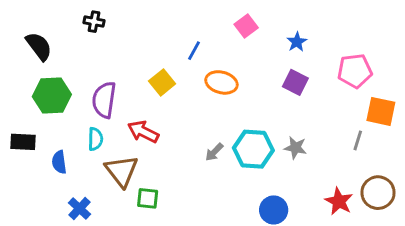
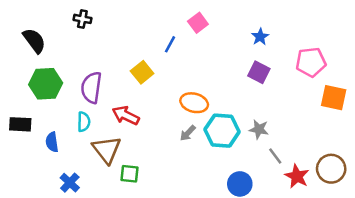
pink square: (246, 26) -> (198, 23), moved
orange ellipse: (221, 82) -> (194, 103), moved
gray line: (358, 140) -> (275, 156), moved, turned -54

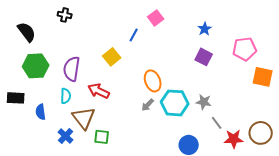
orange ellipse: (194, 103) -> (153, 81), turned 55
red star: (297, 176) -> (234, 139), turned -30
blue cross: (70, 183) -> (66, 136), moved

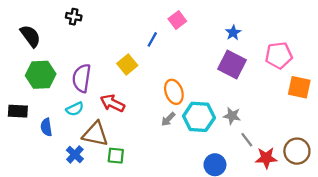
purple square: (204, 57) -> (232, 64), size x1.4
cyan semicircle: (66, 96) -> (75, 109), turned 63
brown triangle: (84, 118) -> (95, 134), turned -40

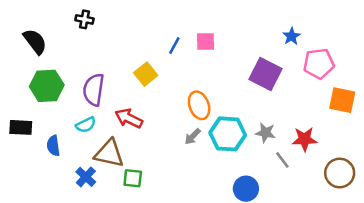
pink square: (177, 20) -> (206, 42), moved, turned 36
blue star: (233, 33) -> (291, 36), moved
red star: (266, 158) -> (304, 139), moved

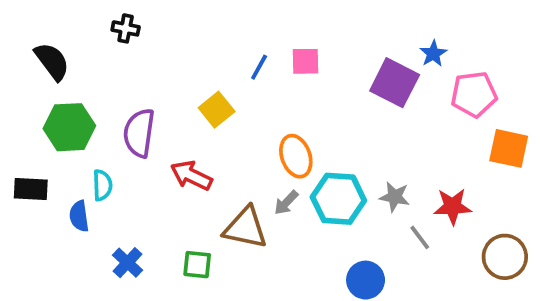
purple square: (265, 74) -> (395, 83), moved
cyan semicircle: (86, 125) -> (102, 185), moved, turned -66
brown triangle: (109, 153) -> (246, 228), moved

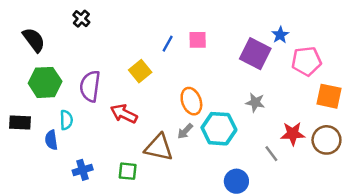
black cross: (126, 28) -> (81, 19), turned 30
gray star: (395, 197) -> (255, 102), moved
brown circle: (505, 257) -> (326, 140), moved
blue cross: (127, 263) -> (83, 170), turned 30

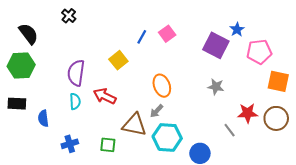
pink square: (198, 40) -> (167, 34), turned -35
green hexagon: (45, 82) -> (21, 65), moved
cyan semicircle: (66, 120) -> (75, 101), moved
cyan hexagon: (219, 129) -> (167, 137), moved

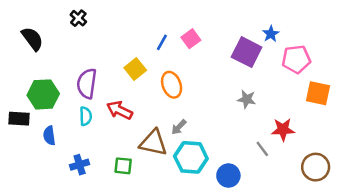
green hexagon: (21, 65) -> (43, 94), moved
orange ellipse: (162, 86) -> (172, 85), moved
brown circle: (276, 118) -> (316, 167), moved

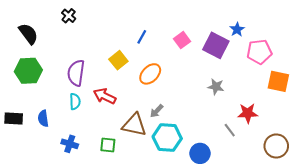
pink square: (191, 39) -> (182, 40), moved
orange ellipse: (172, 85) -> (150, 74), turned 65
green hexagon: (43, 94) -> (28, 71), moved
black rectangle: (19, 119) -> (14, 118), moved
blue cross: (80, 165) -> (70, 144), turned 35

